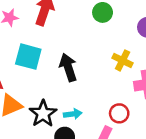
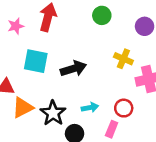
black arrow: (68, 67) -> (73, 69), turned 95
cyan arrow: (73, 114) -> (90, 107), moved

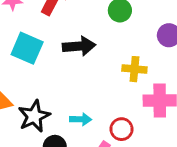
yellow cross: (123, 59) -> (134, 69), turned -30
black arrow: (73, 69) -> (79, 46), moved

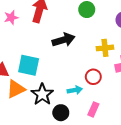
cyan square: (27, 48) -> (29, 65), moved
red circle: (121, 129) -> (93, 77), moved

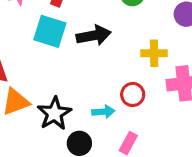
cyan square: (29, 65) -> (50, 31), moved

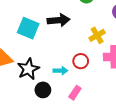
cyan square: (50, 31) -> (28, 28), moved
yellow cross: (154, 53) -> (97, 35), turned -35

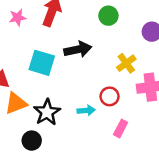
black circle: (43, 90) -> (32, 141), moved
pink rectangle: (75, 93) -> (121, 129), moved

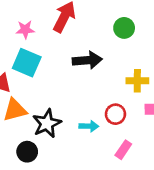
pink star: (18, 18) -> (25, 30), moved
cyan square: (42, 63) -> (27, 63), moved
yellow cross: (126, 63) -> (137, 81), turned 30

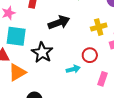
black star: (47, 123) -> (42, 52), moved

